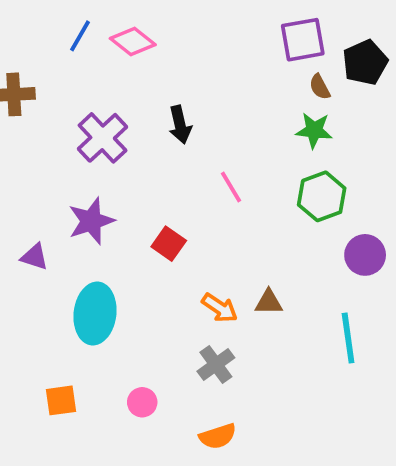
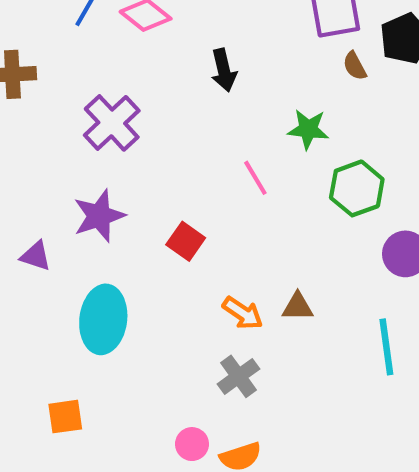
black arrow: (180, 125) -> (224, 70), moved
green star: (314, 130) -> (308, 129), moved
pink circle: (142, 402) -> (192, 444), moved

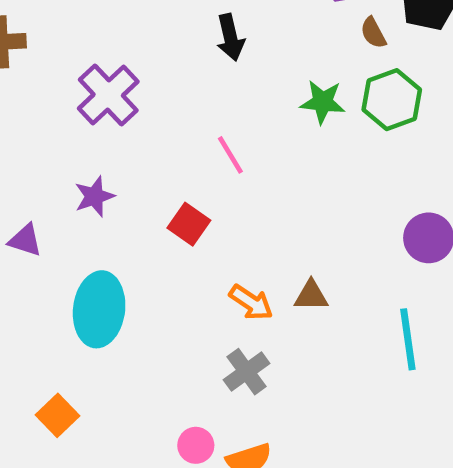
pink line: (255, 178) -> (230, 155), moved
green hexagon: (357, 188) -> (392, 100), moved
purple star: (99, 216) -> (94, 196), size x0.7
orange square: (65, 417) -> (58, 415), turned -36

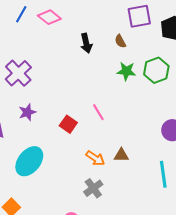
brown semicircle: (373, 33) -> (120, 41), moved
purple cross: (108, 95) -> (18, 73), moved
pink line: (230, 155) -> (98, 112), moved
cyan ellipse: (99, 309) -> (29, 161), turned 32

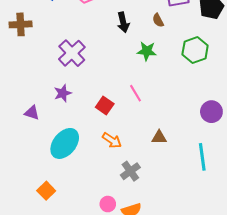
green star: (126, 71) -> (147, 51), moved
purple cross: (18, 73) -> (72, 53), moved
orange arrow: (95, 158) -> (112, 140), moved

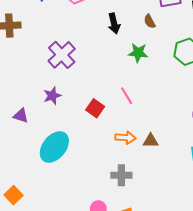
orange arrow: (112, 140) -> (126, 138), moved, turned -30
gray cross: (130, 171) -> (121, 175), turned 36
orange square: (46, 191) -> (14, 195), moved

